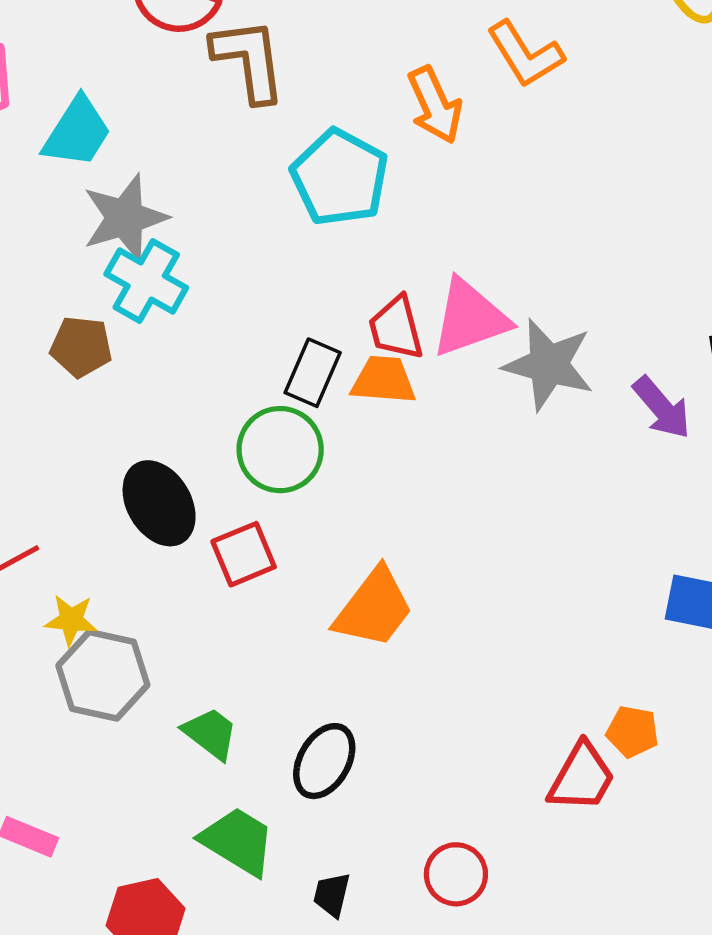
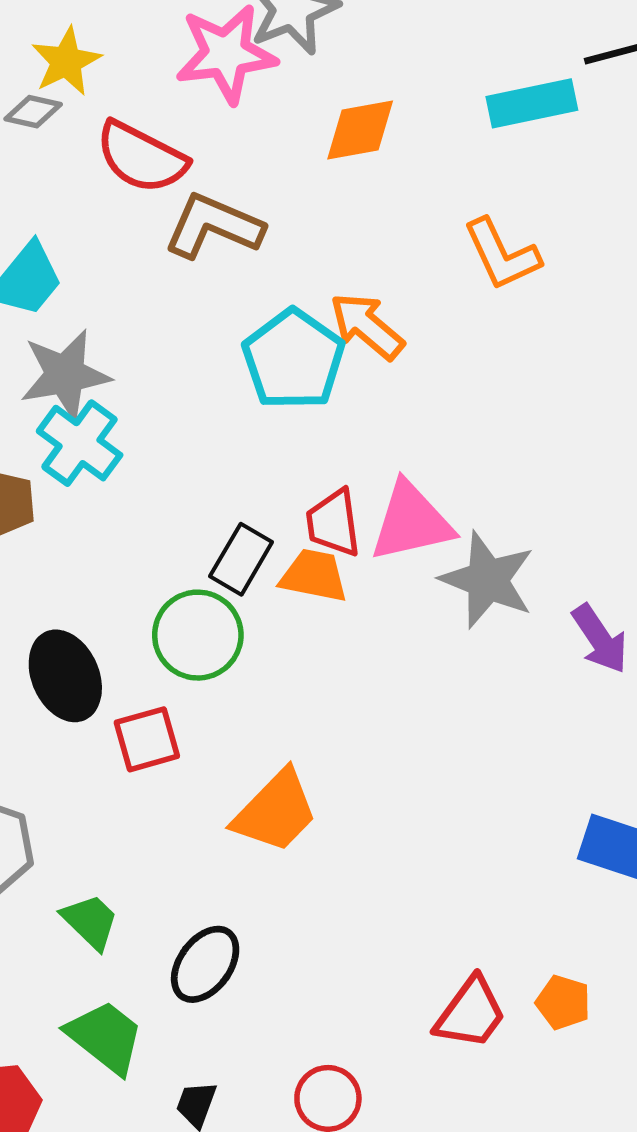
brown L-shape: (249, 60) -> (214, 226), turned -66
orange arrow: (435, 105) -> (367, 326), moved, turned 148
orange pentagon: (632, 732) -> (563, 1002), moved

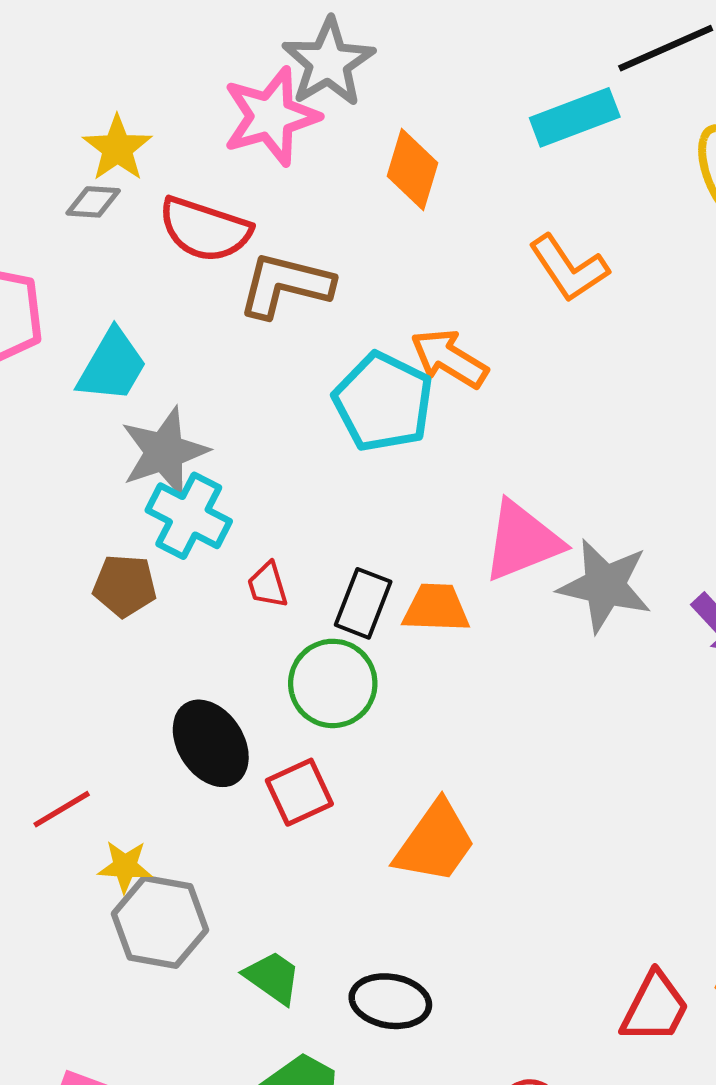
orange diamond: (360, 130) -> (413, 169), turned -54
red trapezoid: (333, 523) -> (268, 585), moved, size x0.7
black ellipse: (205, 964) -> (390, 1001), turned 72

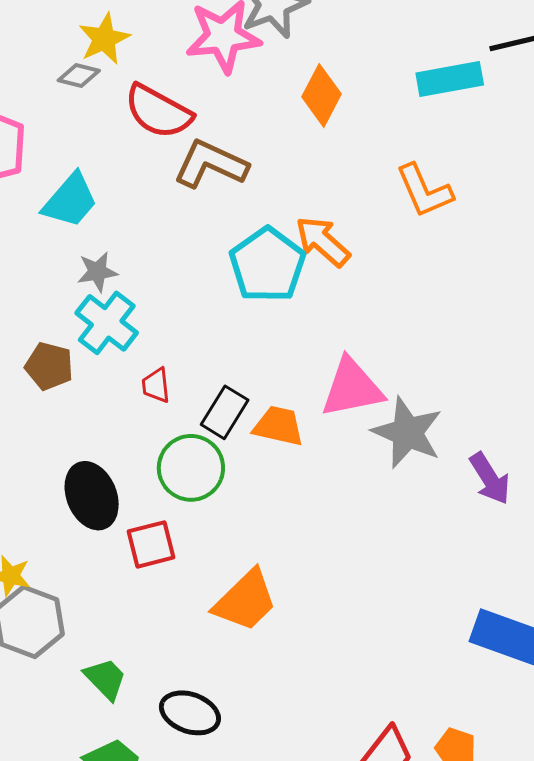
gray star: (164, 452) -> (97, 272), size x0.6

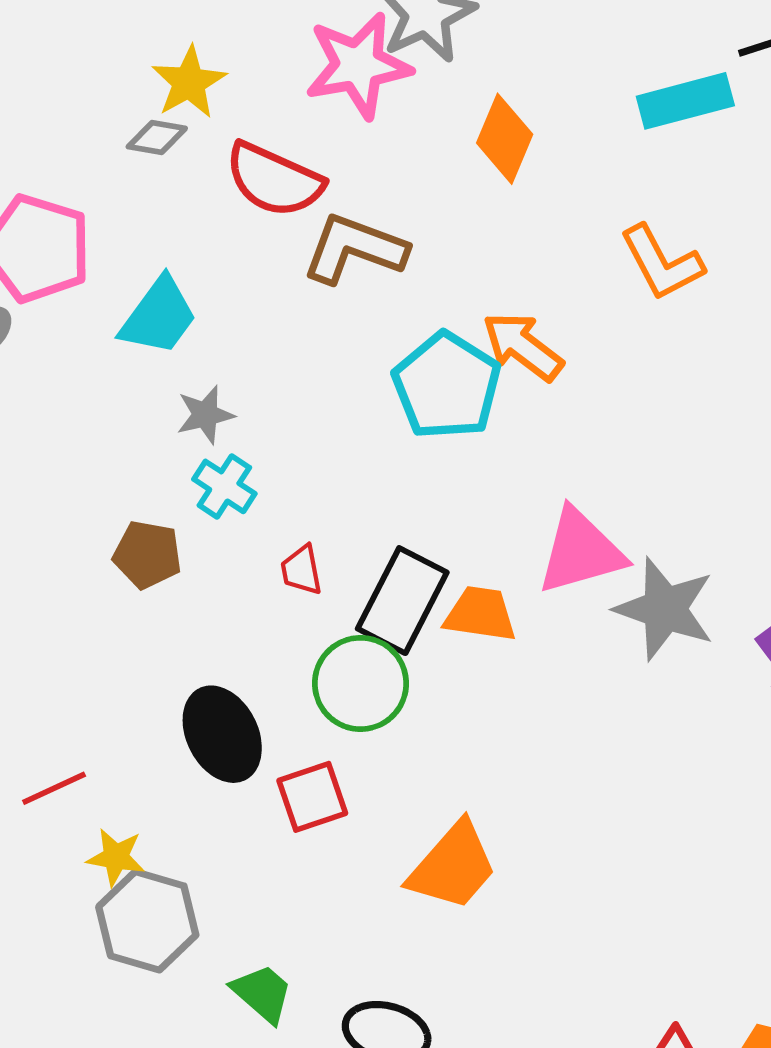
cyan cross: (107, 323) -> (224, 486), size x0.7
black rectangle: (225, 412) -> (402, 601), size x1.4

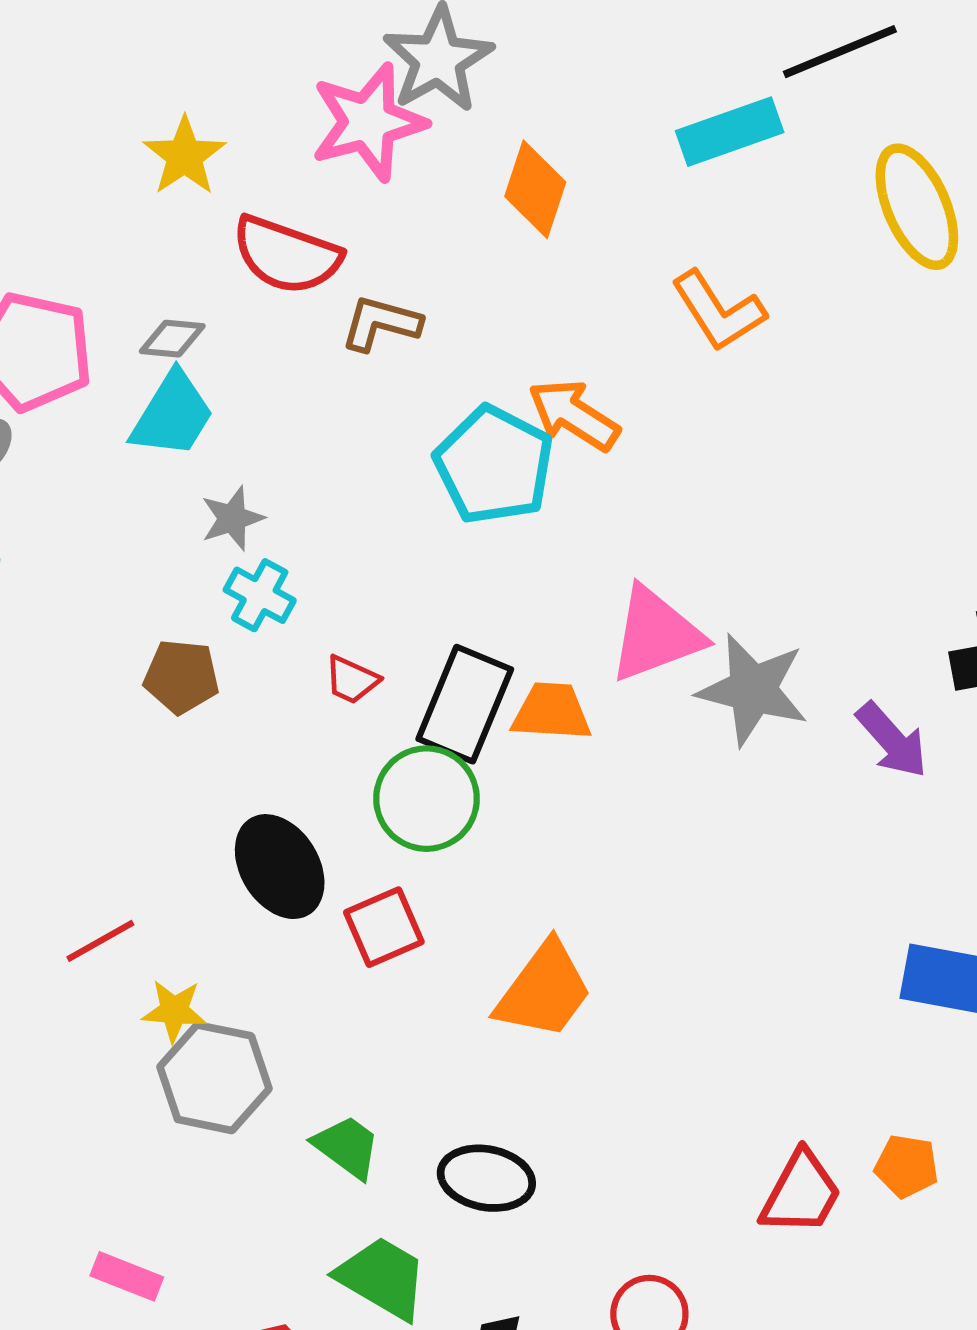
gray diamond: (157, 137) -> (172, 339), moved
brown L-shape: (355, 249) -> (381, 323), size x0.7
red trapezoid: (301, 570) -> (352, 680), turned -50

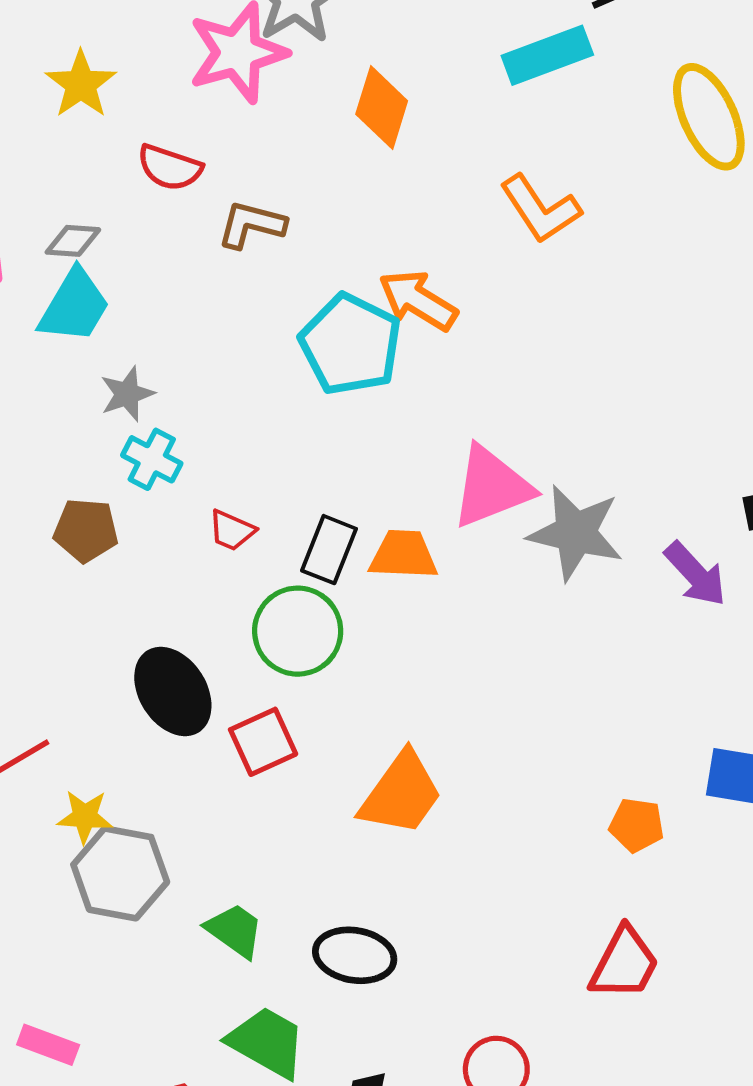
red semicircle: (287, 255) -> (170, 167), size x0.7
black rectangle: (465, 704) -> (329, 550), size x0.7
orange pentagon: (906, 1166) -> (637, 825), moved

